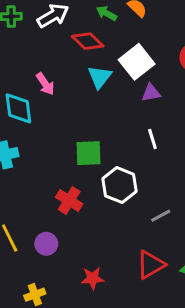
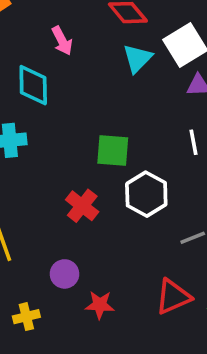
pink arrow: (45, 84) -> (62, 41), moved
purple circle: (46, 244) -> (65, 274), moved

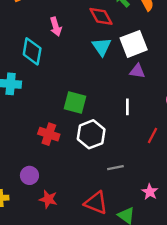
cyan triangle: (138, 58) -> (102, 47), turned -30
red cross: (82, 206) -> (49, 134), turned -30
red triangle: (173, 297) -> (96, 203), turned 35

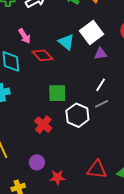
red diamond: (101, 16) -> (42, 55), moved
white line: (127, 107) -> (101, 85), turned 48
red cross: (49, 134) -> (43, 125), turned 36
gray line: (115, 168) -> (101, 104), moved

